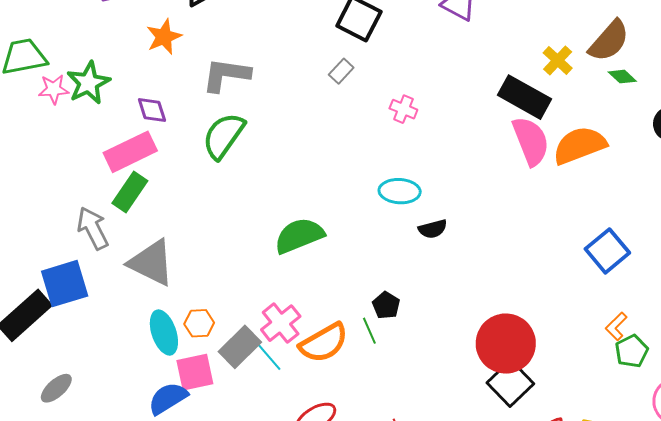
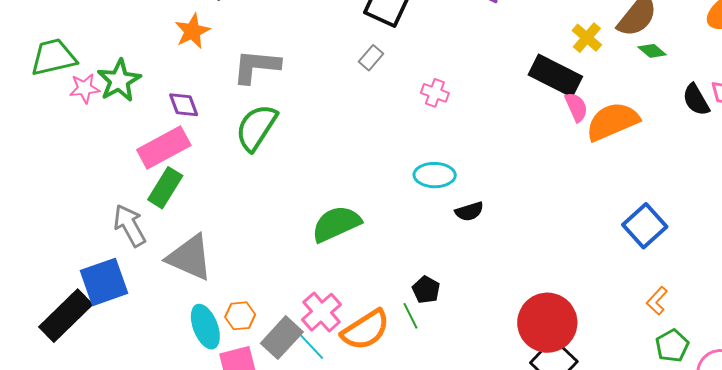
pink semicircle: (531, 141) -> (576, 107), moved, size x0.6
green pentagon: (632, 351) -> (672, 346), moved

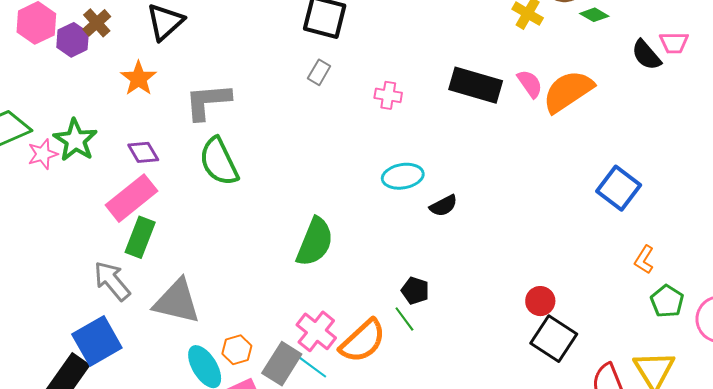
black rectangle: (555, 76) -> (476, 85), moved
green semicircle: (256, 127) -> (219, 162), turned -48
green semicircle: (336, 224) -> (315, 242), turned 147
red circle: (547, 323) -> (540, 301), size x0.5

